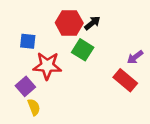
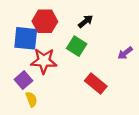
red hexagon: (69, 23) -> (45, 21), moved
blue square: (28, 41) -> (26, 38), size x1.6
red rectangle: (125, 80) -> (96, 83), moved

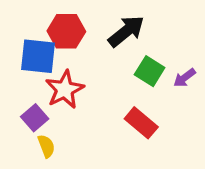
black arrow: (86, 21) -> (126, 31), size x1.6
green square: (77, 46) -> (150, 71), moved
red star: (44, 61) -> (65, 89), turned -30

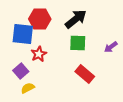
green square: (150, 71) -> (78, 43), moved, turned -30
red star: (65, 89) -> (39, 54), size x0.7
yellow semicircle: (46, 146) -> (28, 88), turned -96

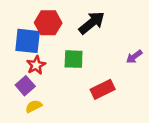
green square: (78, 43) -> (74, 59), moved
red star: (39, 54) -> (36, 65), moved
red rectangle: (85, 74) -> (103, 89), turned -66

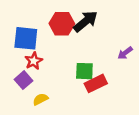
red hexagon: (48, 23) -> (62, 24), moved
green square: (74, 59) -> (84, 71), moved
yellow semicircle: (34, 106) -> (40, 99), moved

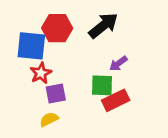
red hexagon: (62, 24) -> (57, 28), moved
purple arrow: (125, 53) -> (118, 64), moved
purple square: (24, 80) -> (56, 93), moved, turned 30

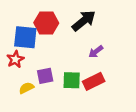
red star: (41, 73) -> (15, 59), moved
green square: (102, 85) -> (72, 80), moved
yellow semicircle: (49, 119) -> (26, 88), moved

